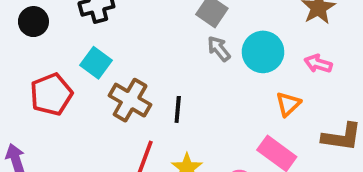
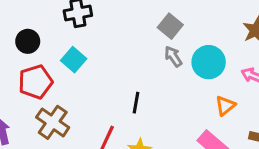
black circle: (33, 22) -> (28, 41), moved
brown cross: (130, 100) -> (53, 122), moved

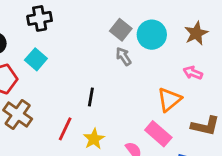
cyan circle: (209, 62) -> (152, 35), moved
orange triangle: (225, 106) -> (169, 100), size x1.4

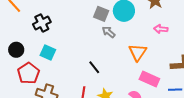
black line: (91, 97) -> (94, 67), turned -32
orange triangle: (169, 100) -> (138, 52), moved

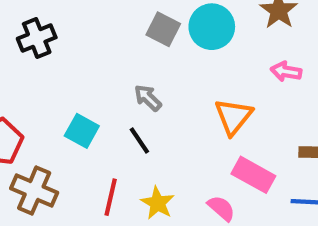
gray arrow: (109, 32) -> (148, 98), moved
cyan square: (48, 52) -> (82, 131), moved

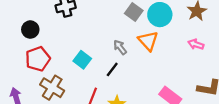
orange triangle: (233, 117) -> (148, 41), moved, turned -30
black line: (139, 141) -> (112, 69), turned 63

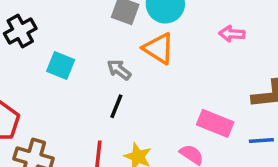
cyan square: (82, 60) -> (61, 65), moved

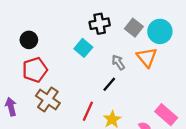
black cross: (20, 31) -> (100, 24), moved

